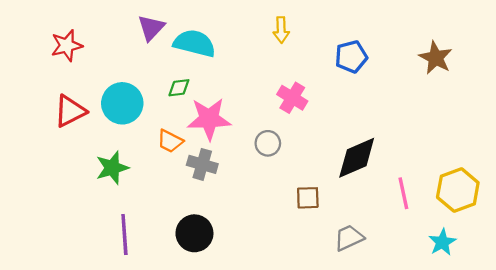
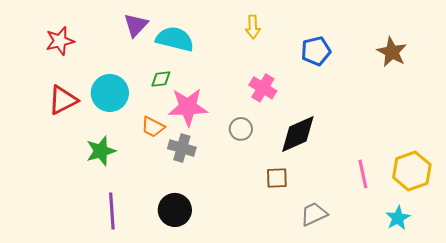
black diamond: (357, 158) -> (298, 134), moved

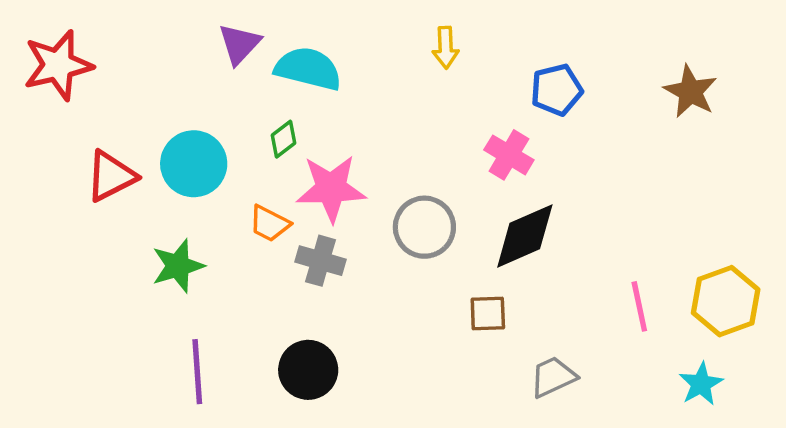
red star: (60, 41) -> (58, 65), moved, size x1.4
green diamond: (161, 79) -> (284, 139), turned -30
pink cross: (263, 88) -> (509, 155), moved
gray circle: (241, 129) -> (424, 227), size x1.5

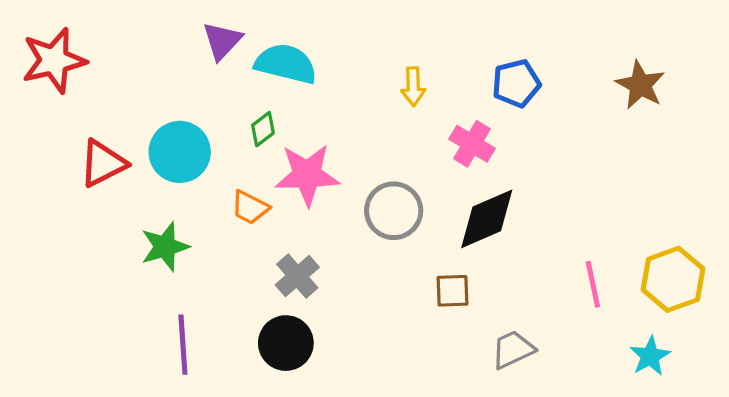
yellow arrow: (446, 48) -> (413, 87), moved
gray cross: (321, 261) -> (297, 276), moved, turned 33

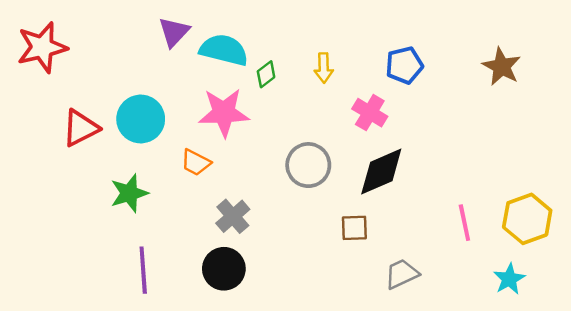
green diamond: (263, 129) -> (266, 74), moved
pink star: (307, 175) -> (224, 113), moved

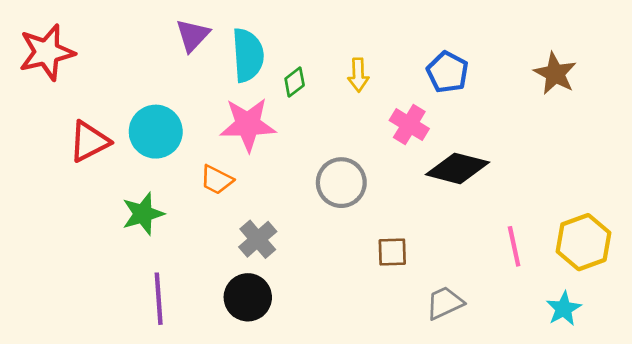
cyan semicircle: (224, 50) -> (248, 55), turned 72
blue pentagon: (404, 65) -> (447, 72), turned -30
black diamond: (381, 171) -> (457, 168), moved, turned 38

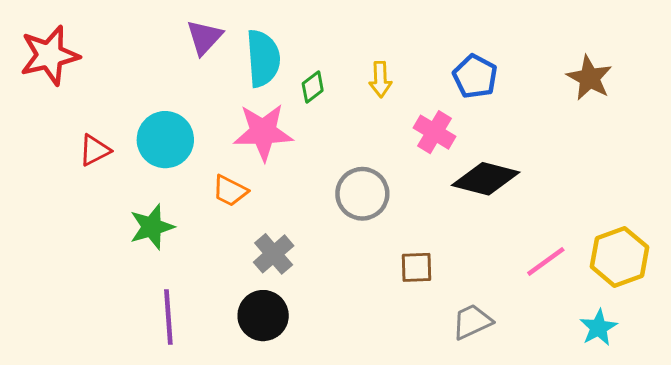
red triangle: (89, 142) -> (95, 150), size x0.7
pink line: (514, 246) -> (546, 261), turned 66

